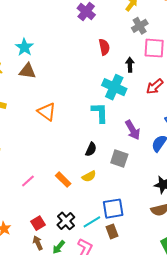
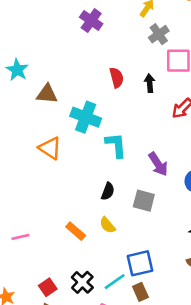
red semicircle: (104, 47) -> (117, 78), moved
brown triangle: (27, 71) -> (47, 94), moved
cyan cross: (114, 87) -> (86, 117), moved
yellow semicircle: (89, 176) -> (107, 225), turned 80
pink line: (28, 181) -> (20, 237), moved, turned 32

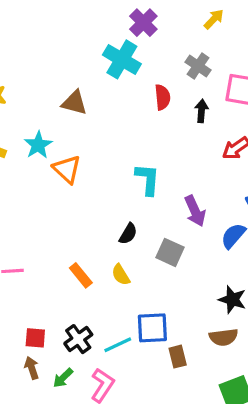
gray cross: (159, 34) -> (198, 66), moved, turned -30
cyan star: (17, 70) -> (38, 145), moved
cyan cross: (86, 117) -> (122, 59), moved
red square: (48, 287) -> (35, 338), turned 30
brown rectangle: (140, 292) -> (178, 357), moved

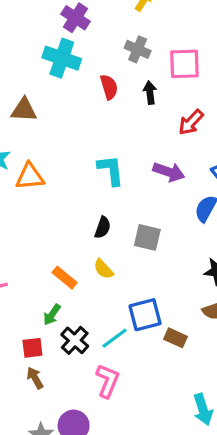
orange triangle: (67, 169) -> (30, 176), turned -36
purple arrow: (195, 211) -> (169, 172), moved, turned -36
brown rectangle: (178, 357) -> (175, 338), turned -40
green arrow: (63, 378) -> (52, 315), moved

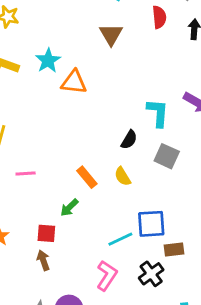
brown triangle: (24, 110) -> (111, 34), moved, turned 45
cyan L-shape: (111, 170) -> (158, 113), moved
brown rectangle: (175, 338) -> (174, 249), turned -42
black cross: (75, 340) -> (151, 274), moved

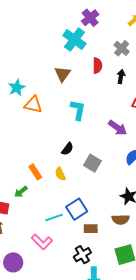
cyan L-shape: (158, 113) -> (78, 110), moved
blue square: (151, 224) -> (77, 209), turned -35
black cross: (151, 274) -> (82, 255), moved
pink L-shape: (107, 276) -> (42, 242), turned 95

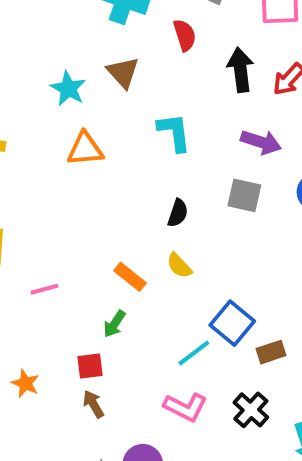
black arrow: (121, 77) -> (240, 70), moved, size x1.5
cyan star: (17, 88) -> (68, 89), moved
gray square: (92, 163) -> (244, 195), moved
black cross: (82, 255) -> (251, 410), moved

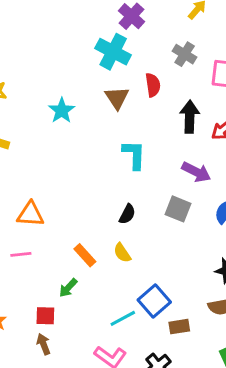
brown triangle: (123, 73) -> (117, 98), moved
orange triangle: (85, 149) -> (30, 214), moved

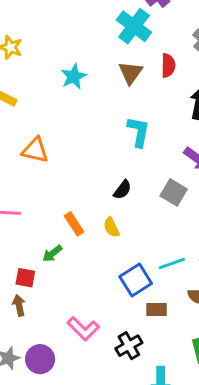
orange triangle: (30, 214) -> (35, 150), moved
cyan line: (123, 318) -> (172, 264), moved

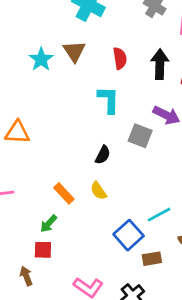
red semicircle: (168, 66) -> (120, 58), moved
brown triangle: (131, 73) -> (74, 51), moved
gray square: (174, 192) -> (140, 136), moved
red square: (25, 278) -> (43, 250), moved

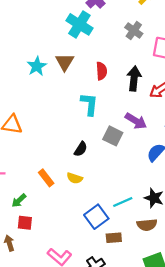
yellow semicircle: (98, 191) -> (75, 178), turned -42
green arrow: (49, 224) -> (19, 201), moved

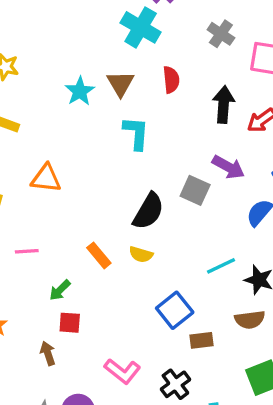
red semicircle: (102, 71) -> (171, 80), moved
cyan L-shape: (89, 104) -> (136, 133), moved
black semicircle: (81, 149) -> (148, 211), size x1.6
cyan line: (123, 202) -> (221, 266), moved

